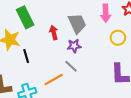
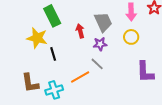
yellow circle: (118, 38) -> (131, 37), moved

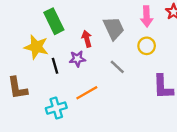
purple star: (100, 44) -> (77, 59), moved
gray line: (97, 64) -> (117, 67), moved
brown L-shape: (30, 83) -> (18, 88), moved

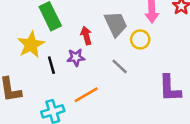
yellow circle: (147, 46) -> (140, 39), moved
yellow star: (36, 47) -> (31, 45), turned 30

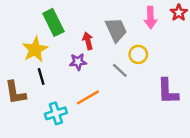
yellow circle: (140, 39) -> (138, 54), moved
black line: (51, 65) -> (41, 77), moved

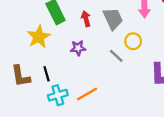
red arrow: (88, 41) -> (86, 19), moved
black line: (41, 77) -> (47, 74), moved
orange line: (88, 97) -> (87, 94), moved

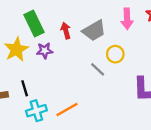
gray trapezoid: (113, 19) -> (94, 31), turned 85
purple star: (78, 48) -> (45, 51), moved

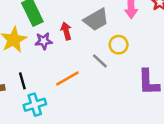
red arrow: (66, 31) -> (66, 31), moved
orange line: (67, 109) -> (67, 78), moved

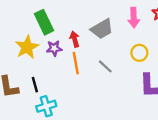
yellow circle: (119, 45) -> (139, 53), moved
orange line: (67, 78) -> (76, 63), moved, turned -70

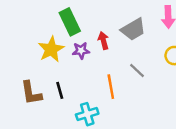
orange line: (76, 63) -> (111, 87), moved
cyan cross: (46, 106) -> (87, 114), moved

